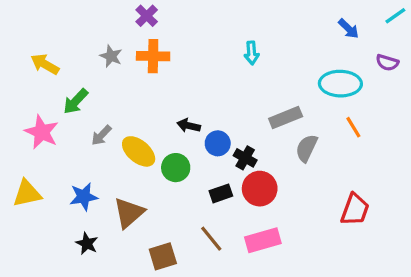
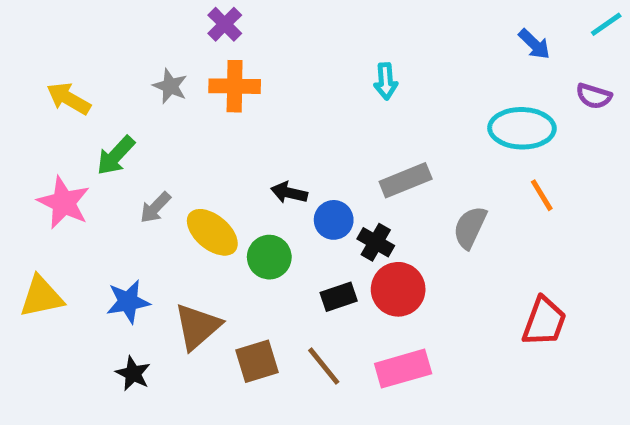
gray rectangle: (286, 118) -> (406, 180), moved
brown square: (163, 256) -> (257, 361), moved

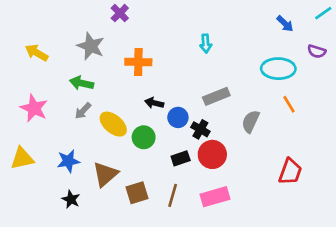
gray star: (170, 86) -> (91, 46), size x1.5
orange cross: (235, 86) -> (138, 62), moved
green arrow: (116, 156) -> (82, 83), moved, turned 60
brown line: (324, 366) -> (173, 195), turned 55

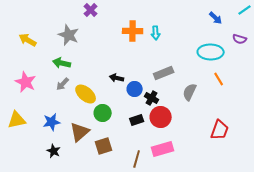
orange cross: (138, 62) -> (133, 31), moved
green circle: (144, 137) -> (103, 113), moved
brown line: (173, 195) -> (137, 159), moved

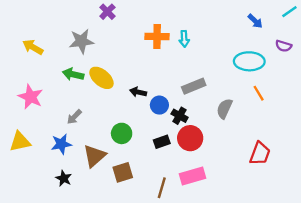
gray star: (69, 35) -> (81, 41), turned -30
gray arrow: (63, 84) -> (74, 117), moved
yellow ellipse: (86, 94) -> (101, 78), moved

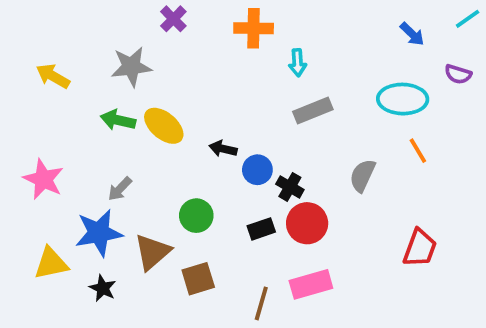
orange cross: (157, 36) -> (254, 28), moved
gray rectangle: (194, 86) -> (313, 110), moved
pink star: (31, 97) -> (43, 179), moved
yellow triangle: (20, 142) -> (51, 263), moved
blue star: (61, 144) -> (99, 233), size x1.4

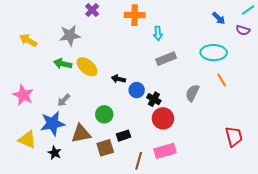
purple semicircle: (458, 74) -> (243, 30), moved
black rectangle: (261, 229) -> (123, 136), moved
red trapezoid: (420, 248) -> (234, 137), moved, turned -35
brown triangle: (152, 252) -> (81, 134), turned 30
yellow triangle: (51, 263) -> (27, 140), turned 36

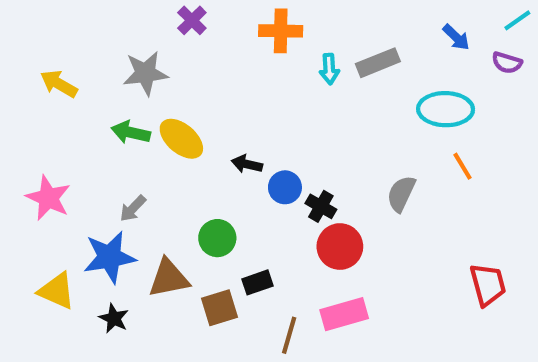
gray rectangle: (166, 59) -> (378, 63), moved

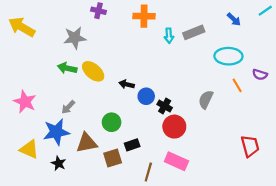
purple cross: (192, 20) -> (99, 11), turned -32
purple semicircle: (507, 63) -> (260, 75), moved
yellow arrow: (59, 84) -> (22, 27), moved, size x1.4
pink rectangle: (344, 314) -> (176, 161), turned 40

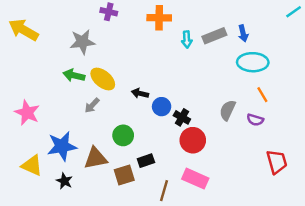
blue arrow: (234, 19) -> (243, 33), moved, turned 32
purple semicircle: (260, 75) -> (255, 120), moved
gray arrow: (68, 107) -> (92, 105), moved

